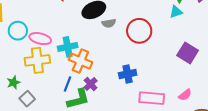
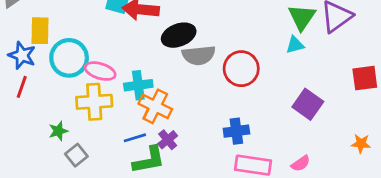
gray semicircle: (109, 23) -> (199, 55), size x1.6
cyan circle: (18, 31) -> (69, 58), size x1.4
blue cross: (128, 74) -> (236, 131), moved
blue line: (68, 84) -> (135, 138), turned 49

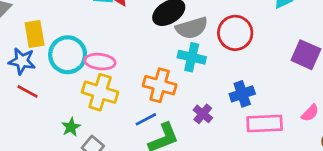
cyan cross: (138, 85) -> (192, 57), moved, turned 32
red line: (22, 87) -> (28, 91), turned -70
yellow cross: (94, 102) -> (100, 92), turned 32
purple cross: (168, 140) -> (203, 114), moved

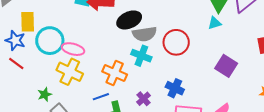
blue cross: (242, 94) -> (175, 88), turned 36

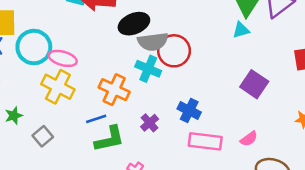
red circle: (176, 42) -> (174, 51), moved
green star: (45, 94) -> (14, 116), moved

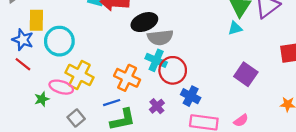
red circle: (174, 51) -> (173, 70), moved
pink ellipse: (63, 58) -> (61, 87), moved
gray square: (43, 136) -> (76, 118), moved

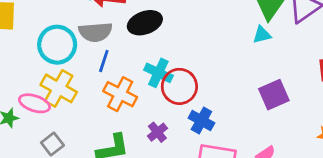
gray semicircle: (160, 37) -> (95, 32), moved
cyan circle: (59, 41) -> (57, 45), moved
purple square: (246, 74) -> (274, 95), turned 30
blue line: (112, 103) -> (104, 61), moved, turned -56

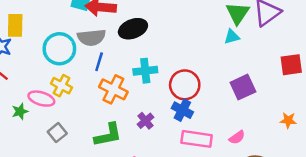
cyan cross: (158, 73) -> (145, 71), turned -30
red circle: (179, 86) -> (185, 85), moved
yellow cross: (59, 88) -> (61, 86), size x0.7

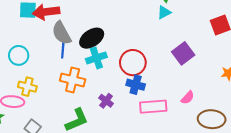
black ellipse: (133, 29) -> (92, 38), moved
gray semicircle: (91, 37) -> (62, 33), moved, turned 80
cyan circle: (59, 49) -> (19, 55), size x0.7
blue line: (99, 62) -> (63, 50), moved

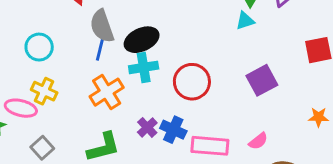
orange cross: (73, 80) -> (107, 92), turned 35
blue cross: (136, 85) -> (173, 130), moved

